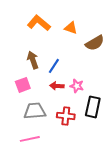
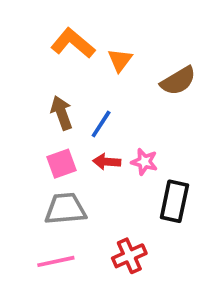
orange triangle: (71, 28) -> (120, 60), moved, turned 48
pink square: (23, 85) -> (62, 164), moved
red cross: (66, 116) -> (129, 256), moved, turned -30

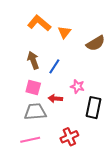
red arrow: (107, 162) -> (55, 99), moved
pink square: (62, 164) -> (33, 87), turned 35

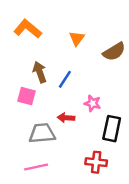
orange L-shape: (39, 23) -> (28, 29), moved
pink square: (33, 87) -> (26, 96), moved
red cross: (69, 137) -> (96, 162), moved, turned 30

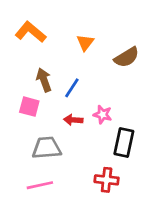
red arrow: (66, 118) -> (73, 120), moved

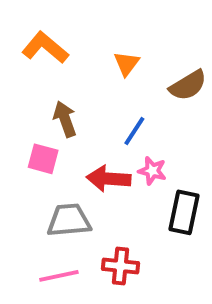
blue line: (72, 88) -> (134, 131), moved
red arrow: (73, 120) -> (109, 179), size x1.5
red cross: (107, 180) -> (121, 266), moved

